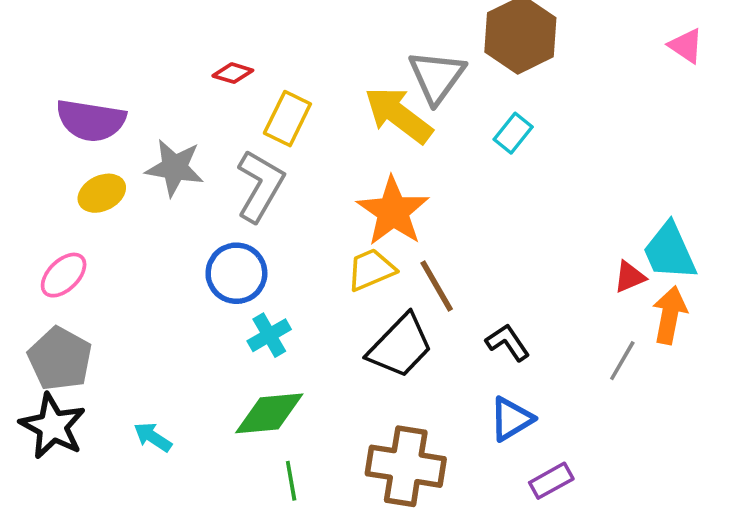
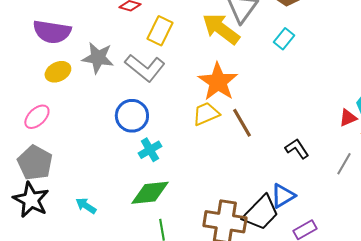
gray L-shape: (260, 186) -> (145, 68), turned 99
black L-shape: (508, 342) -> (297, 149), moved
black trapezoid: (400, 346) -> (261, 213), moved

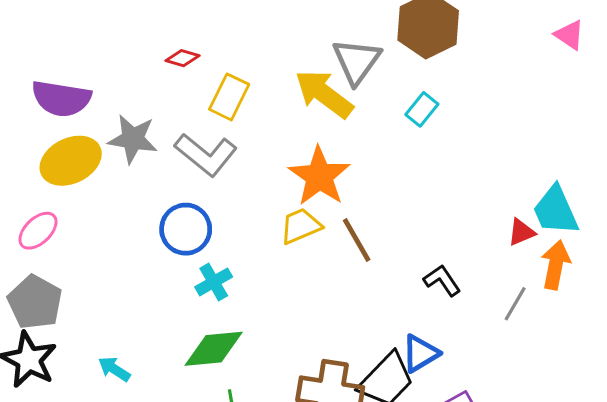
yellow ellipse: (58, 72) -> (71, 161), size x1.5

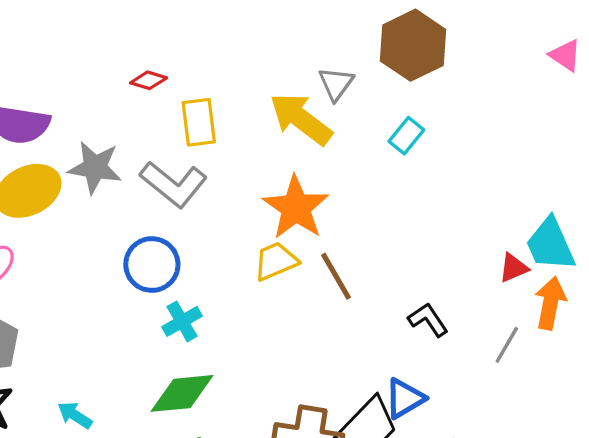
gray triangle: (357, 61) -> (336, 84), size x0.7
yellow rectangle: (229, 97) -> (199, 122), turned -33

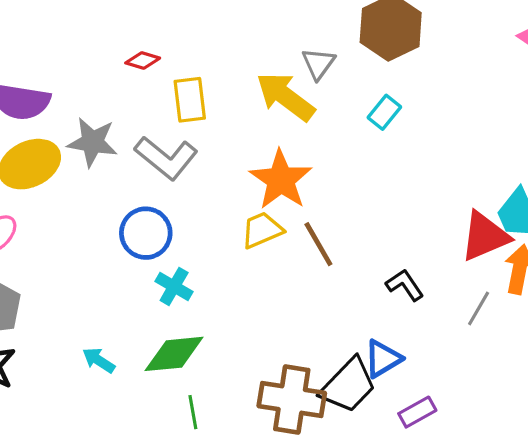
red triangle: (513, 268) -> (485, 236), size x1.8
cyan cross: (182, 321) -> (174, 286), turned -30
cyan arrow: (75, 415) -> (99, 360), moved

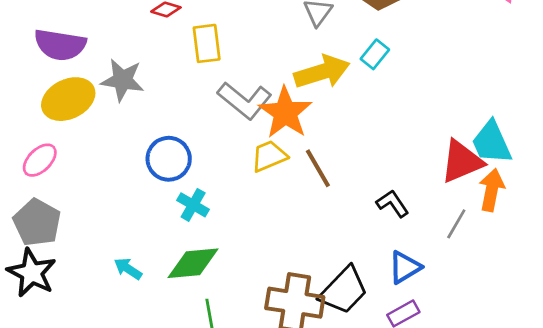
yellow arrow: (285, 97) -> (322, 72), moved, turned 126
gray L-shape: (166, 158) -> (245, 100), moved
blue triangle: (383, 359) -> (405, 267), moved

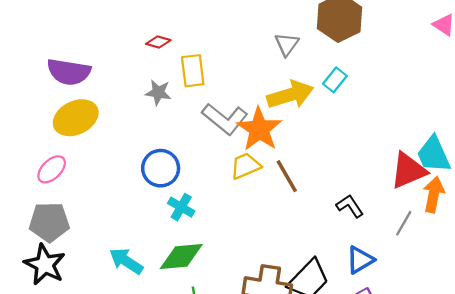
gray star: (123, 80) -> (158, 92), moved, size x0.7
gray pentagon: (37, 223) -> (49, 222), turned -30
cyan arrow: (128, 269) -> (126, 261), size x1.4

